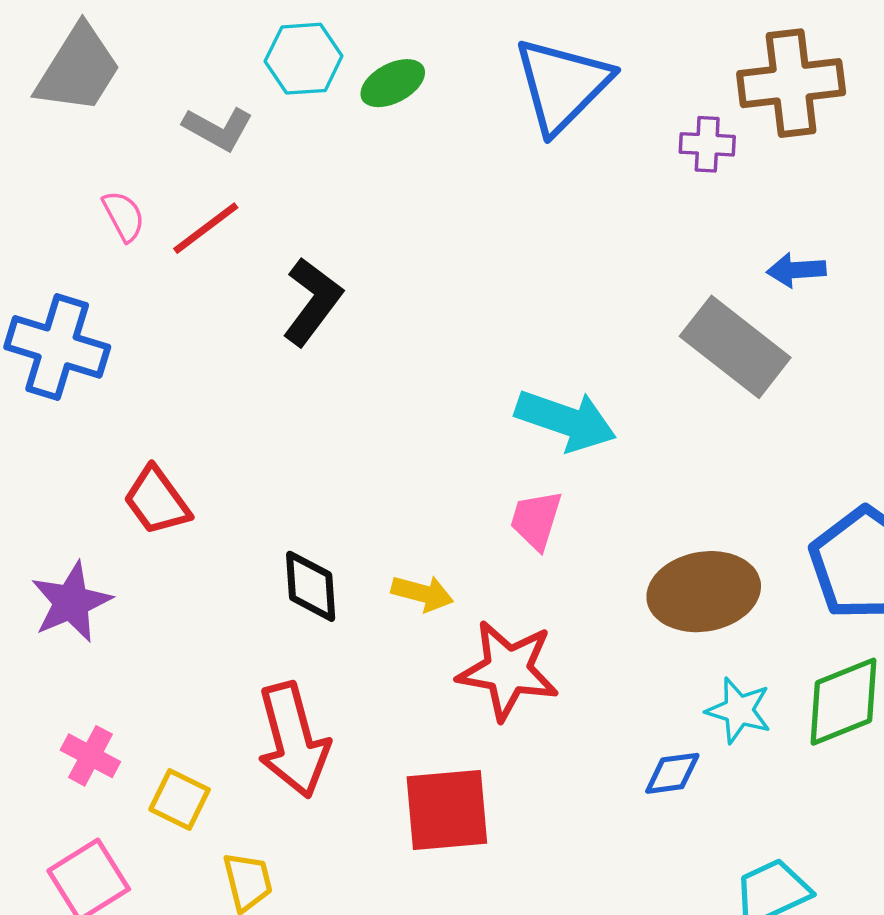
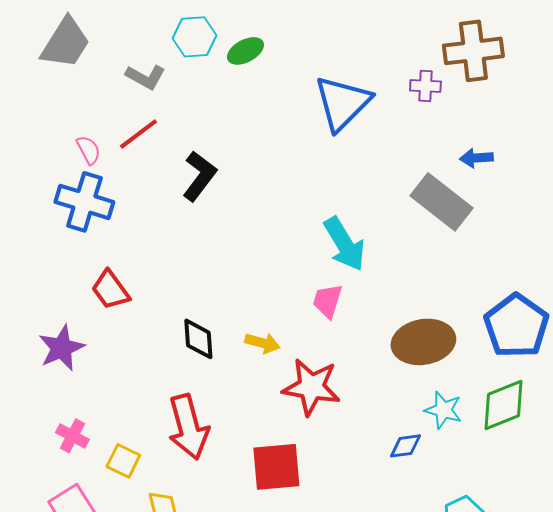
blue triangle: (562, 85) -> (342, 103), moved
pink semicircle: (124, 216) -> (88, 150), moved
blue cross: (57, 347) -> (84, 202), moved
cyan arrow: (566, 420) -> (344, 244), turned 40

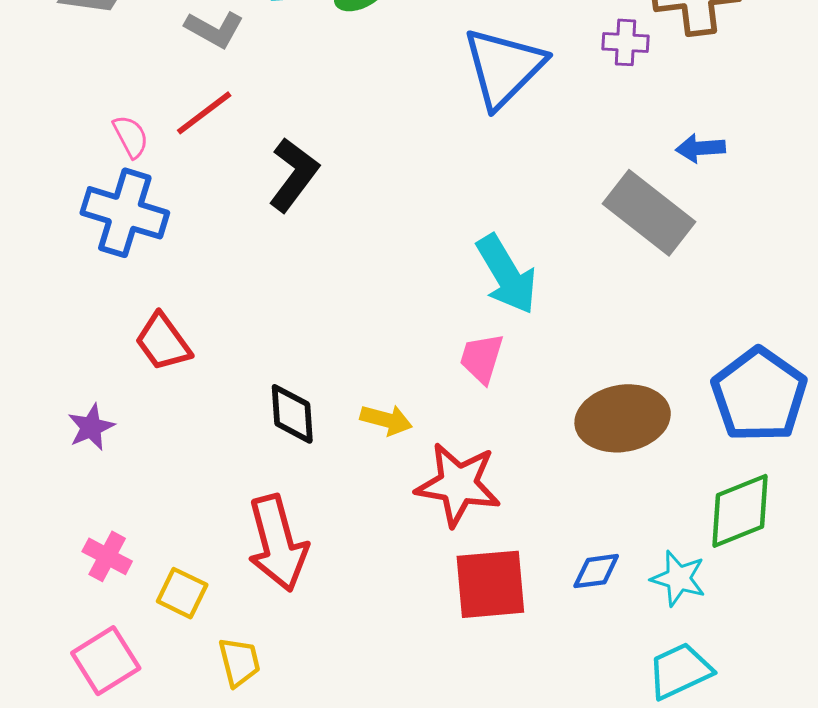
purple star: (61, 348) -> (91, 427), size x0.7
cyan star: (443, 410) -> (678, 578), moved
red square: (276, 467) -> (490, 584), moved

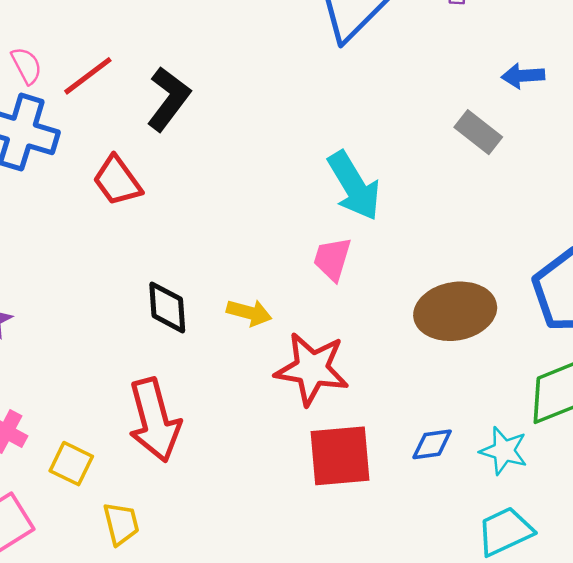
red line: (204, 113) -> (88, 76), moved
gray rectangle: (649, 213) -> (478, 132), size x0.6
red trapezoid: (163, 342) -> (117, 181), moved

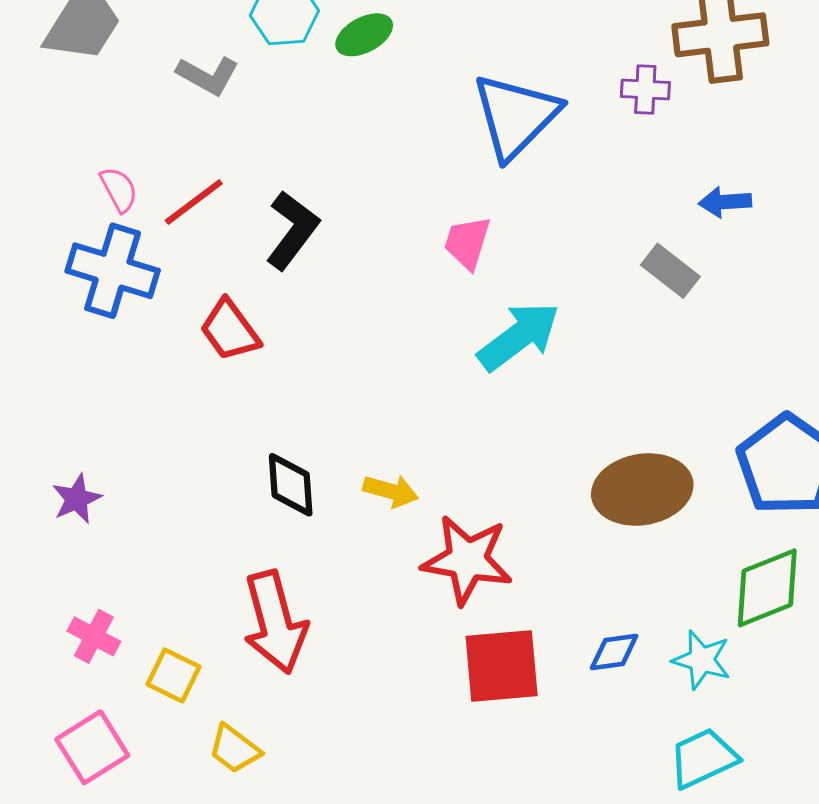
cyan arrow: (354, 186) -> (519, 336), turned -96
pink trapezoid: (332, 259) -> (467, 243), moved
yellow trapezoid: (121, 524) -> (234, 749), turned 141

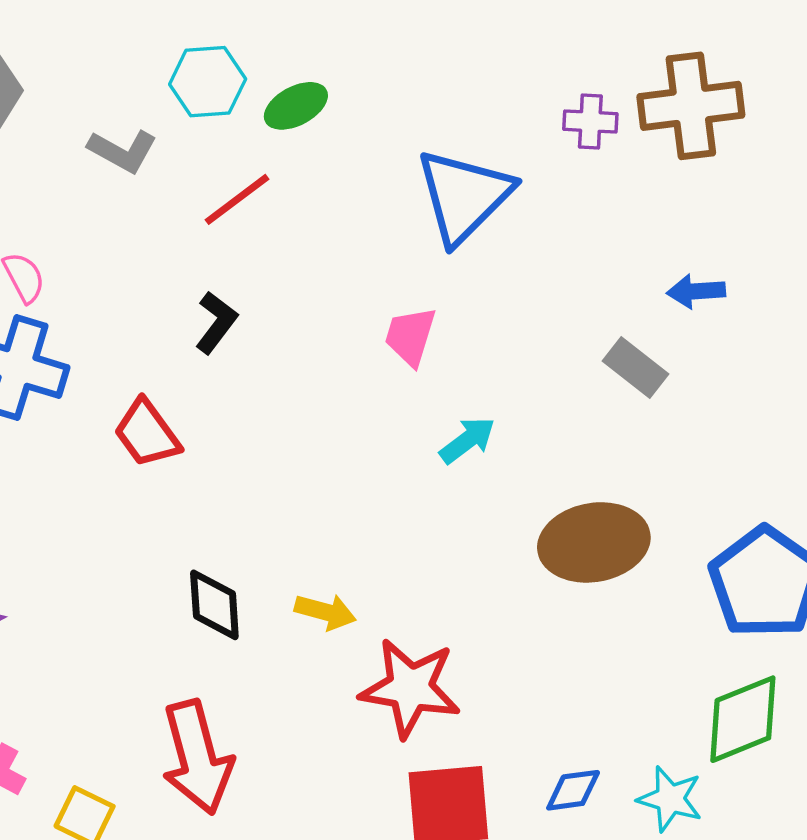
purple cross: (645, 90) -> (590, 121), moved
red line: (194, 202) -> (237, 199), moved
black L-shape: (292, 230) -> (216, 322), size x0.7
cyan arrow: (519, 336) -> (467, 440), size x0.6
brown ellipse: (642, 489) -> (594, 542), moved

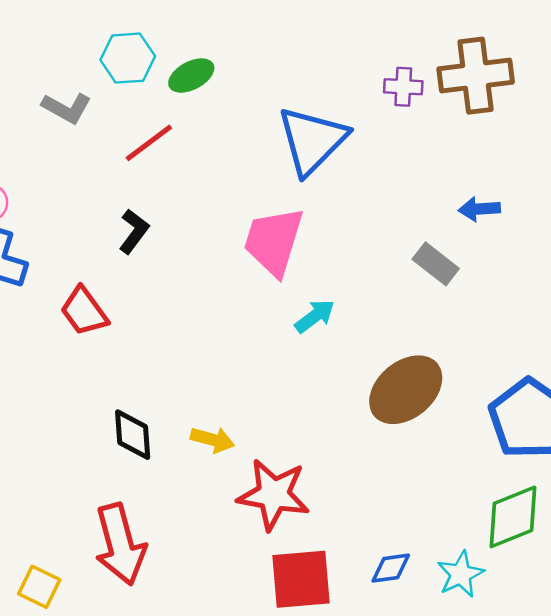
pink trapezoid: (410, 336) -> (274, 241), size x1.6
brown ellipse: (594, 542) -> (406, 390), turned -30
cyan star: (670, 799) -> (461, 574), turned 30

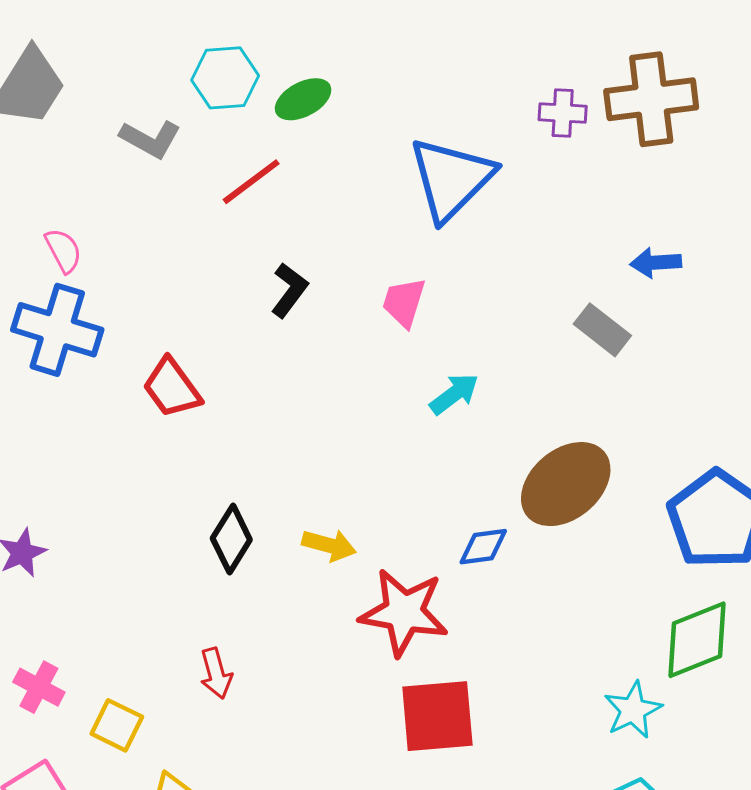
black L-shape: (134, 231) -> (289, 290), moved
pink trapezoid: (274, 241) -> (404, 302), size x0.6
black diamond: (133, 435) -> (231, 539), turned 36
red arrow: (120, 544) -> (216, 673), size x0.5
blue diamond: (391, 568) -> (483, 547), moved

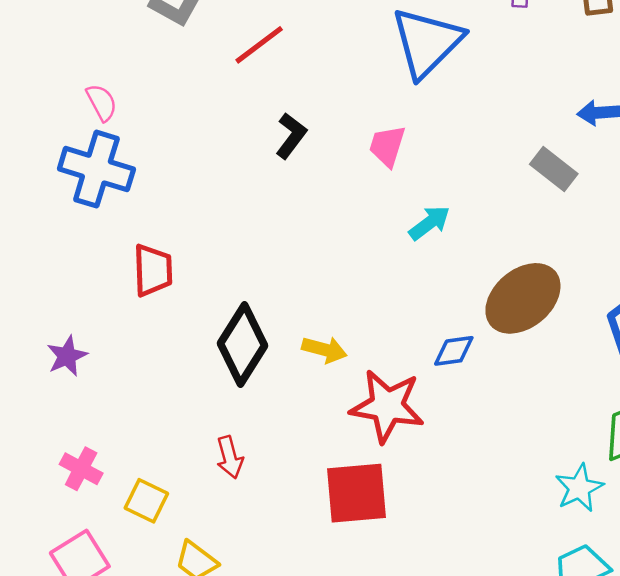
red trapezoid: (172, 388) -> (153, 270), moved, turned -146
black diamond: (231, 539) -> (242, 345), size x1.4
red square: (437, 716) -> (356, 493), moved

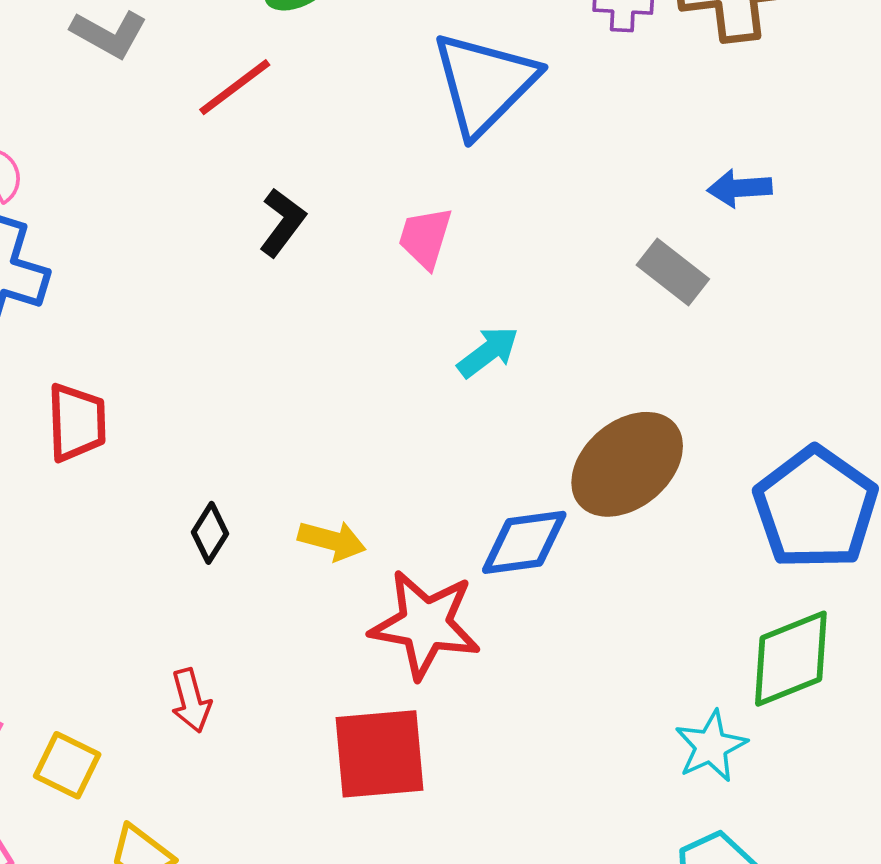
black diamond: (242, 345) -> (210, 533), size x0.5
blue diamond: (454, 351) -> (524, 542), size x1.4

